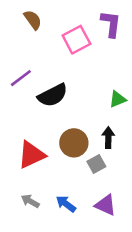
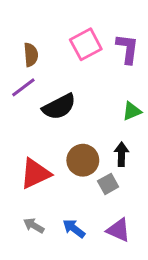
brown semicircle: (33, 20) -> (31, 55), moved, turned 30
purple L-shape: (111, 24) -> (127, 49), moved

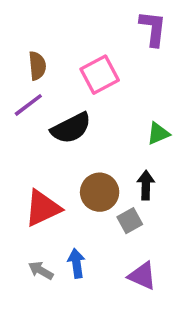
pink square: (86, 44) -> (100, 75), moved
purple L-shape: (127, 49) -> (153, 28), moved
blue arrow: (74, 229) -> (76, 263), moved, turned 45

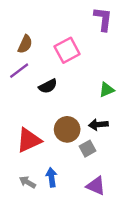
brown semicircle: (37, 66) -> (25, 44), turned 30
black semicircle: (71, 128) -> (48, 86), size x0.7
black arrow: (146, 185) -> (98, 125), turned -96

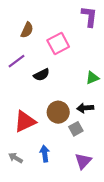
brown semicircle: (25, 44) -> (27, 30), moved
gray arrow: (28, 182) -> (16, 158), moved
purple triangle: (96, 186) -> (83, 161), turned 48

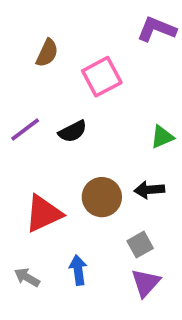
purple L-shape: (89, 16) -> (157, 29), turned -75
purple line: (17, 61) -> (25, 130), moved
gray square: (76, 129) -> (140, 245), moved

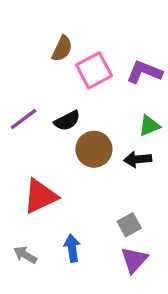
purple L-shape: (157, 29) -> (144, 72), moved
brown semicircle: (47, 53) -> (62, 49), moved
black arrow: (149, 190) -> (138, 159), moved
brown circle: (102, 197) -> (94, 149), moved

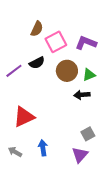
black semicircle: (67, 121) -> (37, 63), moved
brown circle: (94, 149) -> (67, 71), moved
gray square: (129, 225) -> (88, 134), moved

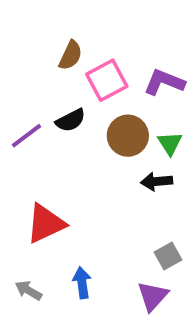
green triangle: (89, 75) -> (170, 143), turned -40

